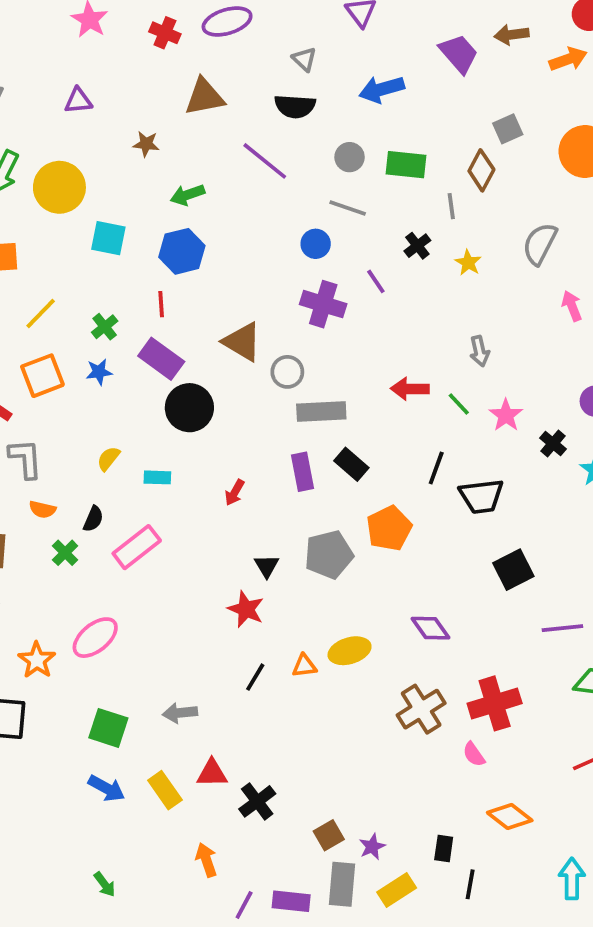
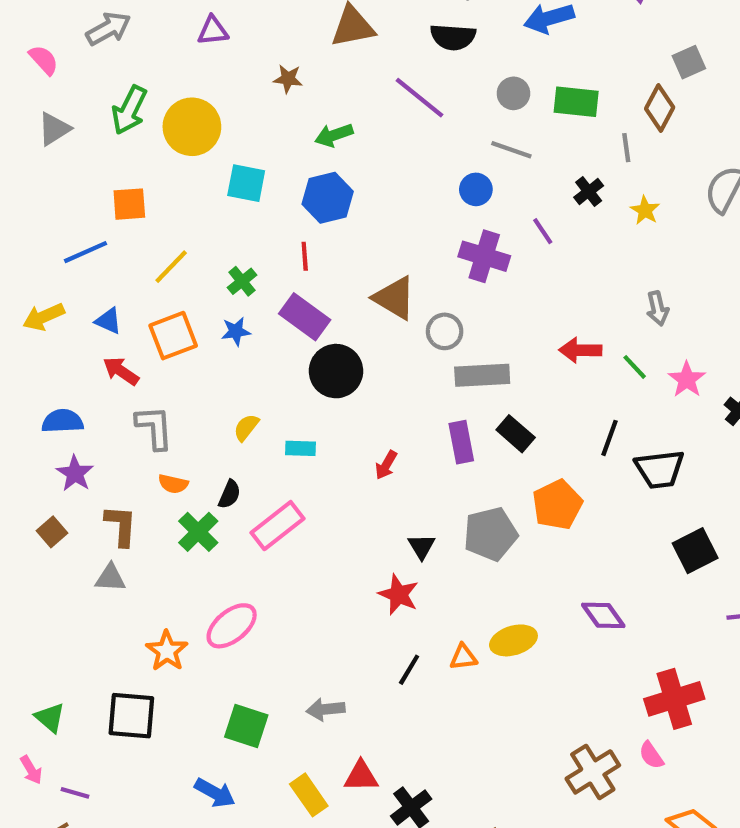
green cross: (65, 553) -> (198, 532), size x1.4
brown cross: (421, 709) -> (593, 772), moved
blue arrow: (107, 788) -> (215, 793), moved

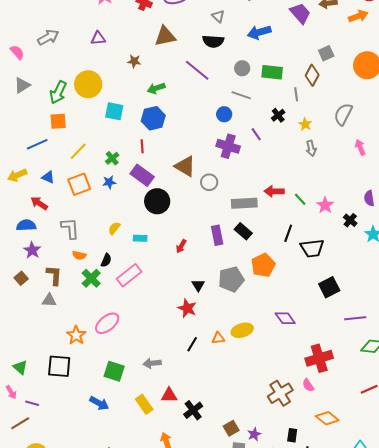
green arrow: (129, 110) -> (58, 92), moved
gray arrow: (658, 308) -> (311, 148), moved
red arrow: (121, 371) -> (39, 203), moved
gray rectangle: (482, 375) -> (244, 203), moved

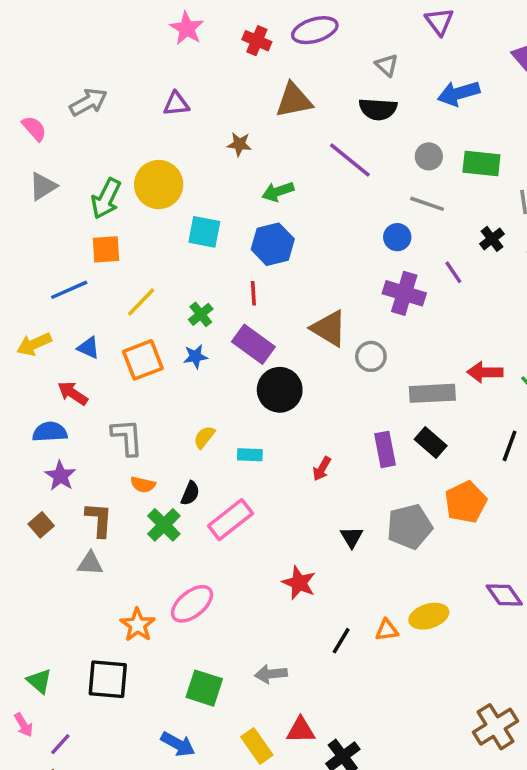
red star: (187, 308) -> (299, 583), moved
purple line: (32, 403) -> (60, 744), turned -64

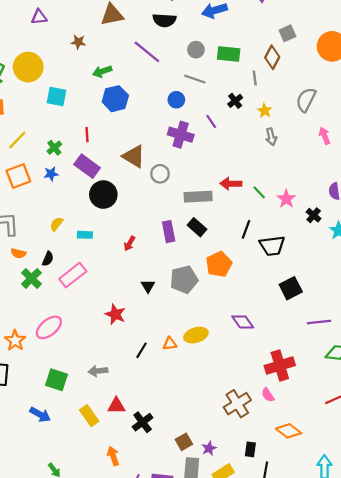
blue hexagon: (273, 244) -> (115, 99), moved

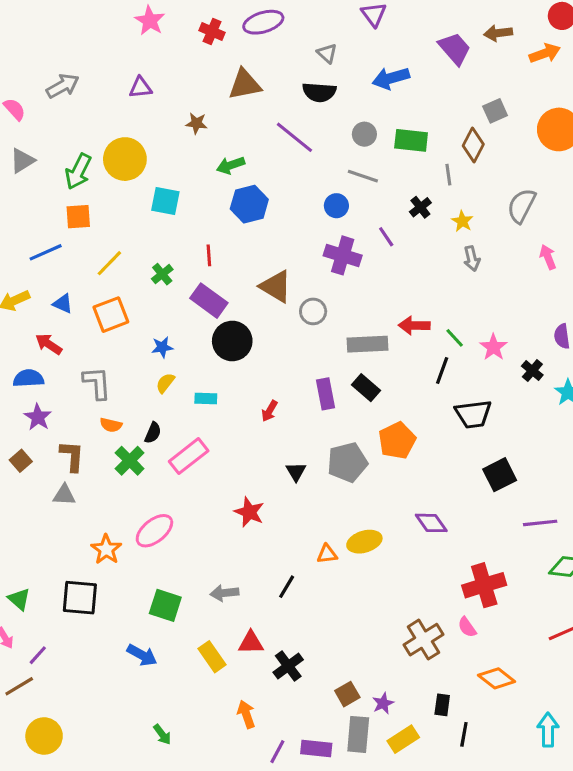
blue star: (51, 174) -> (162, 347), moved
black line: (246, 229) -> (442, 371), moved
black line: (141, 350) -> (287, 587), moved

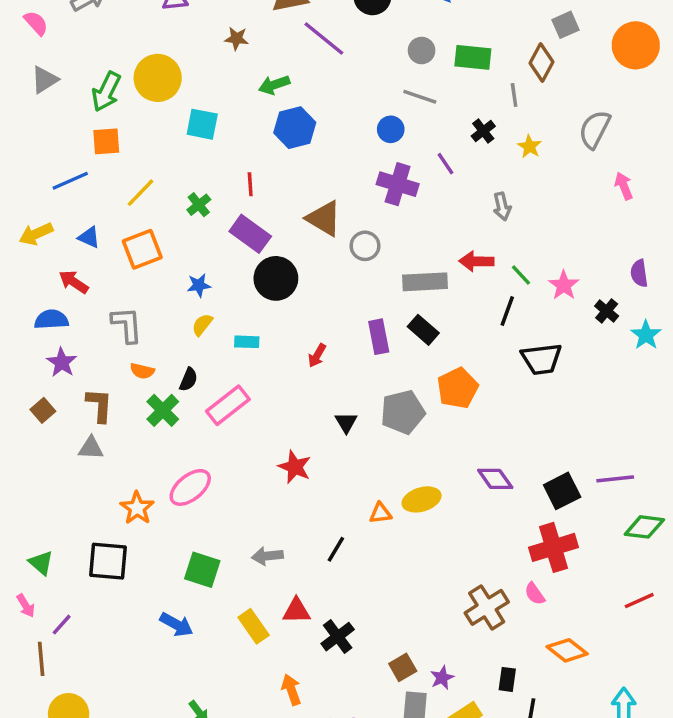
purple line: (294, 137) -> (324, 39), moved
gray arrow: (472, 259) -> (502, 206), moved
black square: (500, 475) -> (562, 491), moved
brown line: (19, 686) -> (41, 659), turned -64

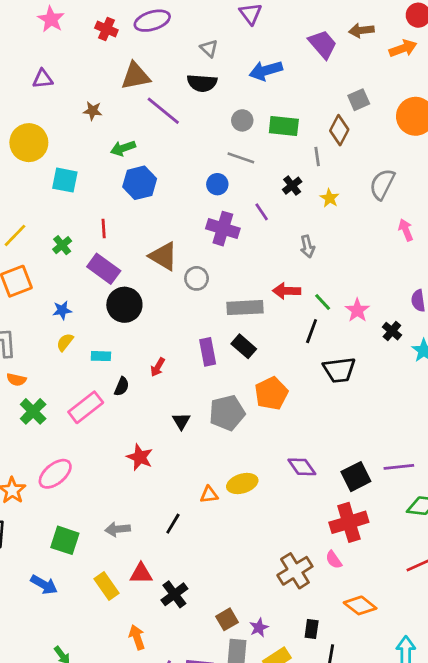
black semicircle: (188, 380) -> (122, 386), moved

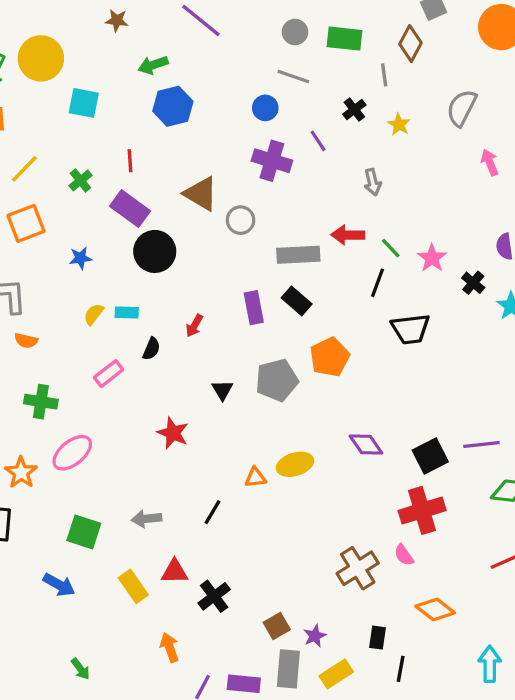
yellow semicircle: (65, 342) -> (94, 314), moved
pink rectangle: (86, 407) -> (109, 374), size x0.7
green cross: (33, 411) -> (41, 402), moved, turned -36

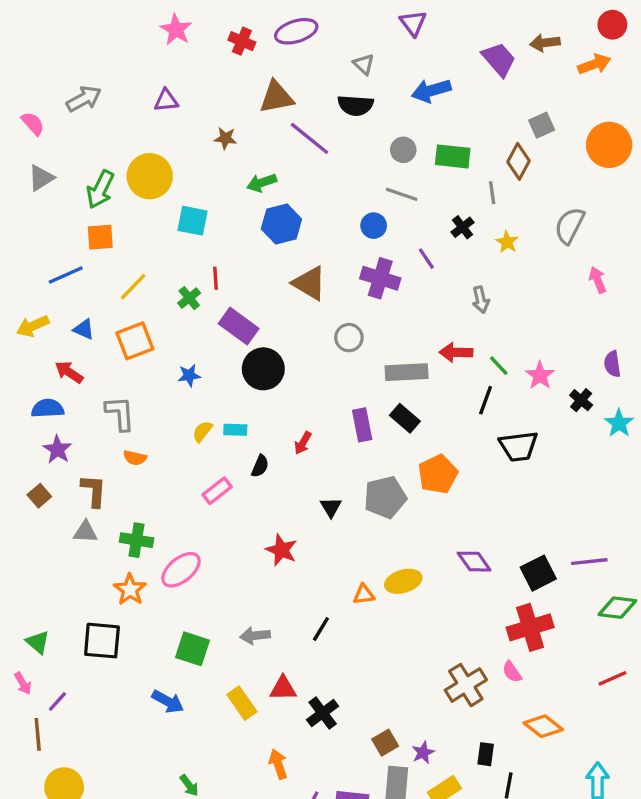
red line: (130, 161) -> (216, 278), moved
brown triangle: (201, 194) -> (309, 283), moved
green cross: (41, 402) -> (136, 540), moved

